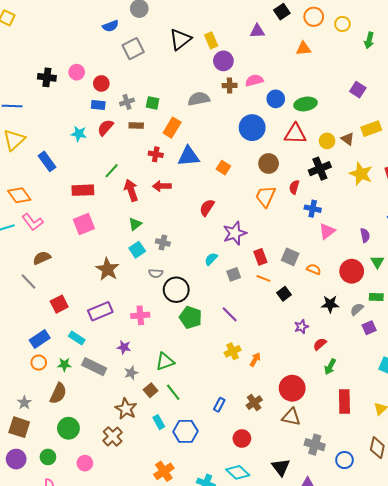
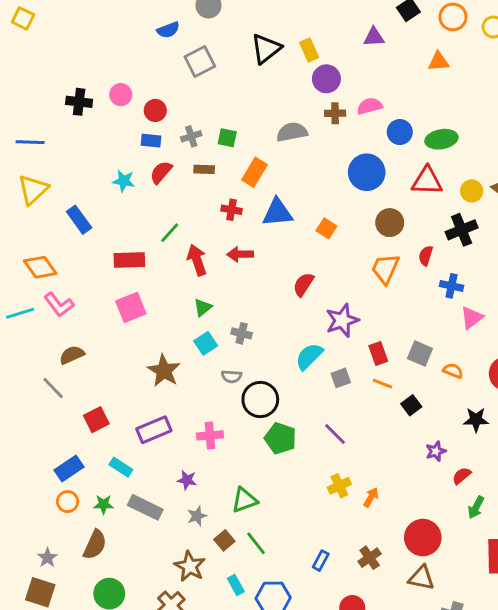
cyan semicircle: (211, 259) -> (309, 356), size x1.5

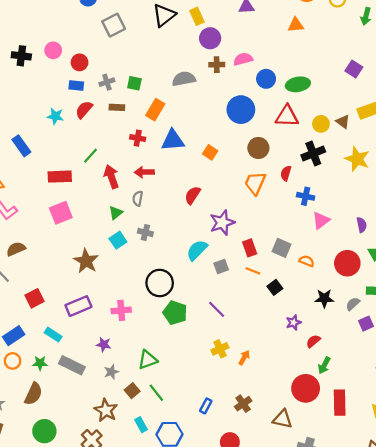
gray semicircle: (231, 376) -> (138, 198), moved, turned 96
red circle: (423, 538) -> (306, 388), moved

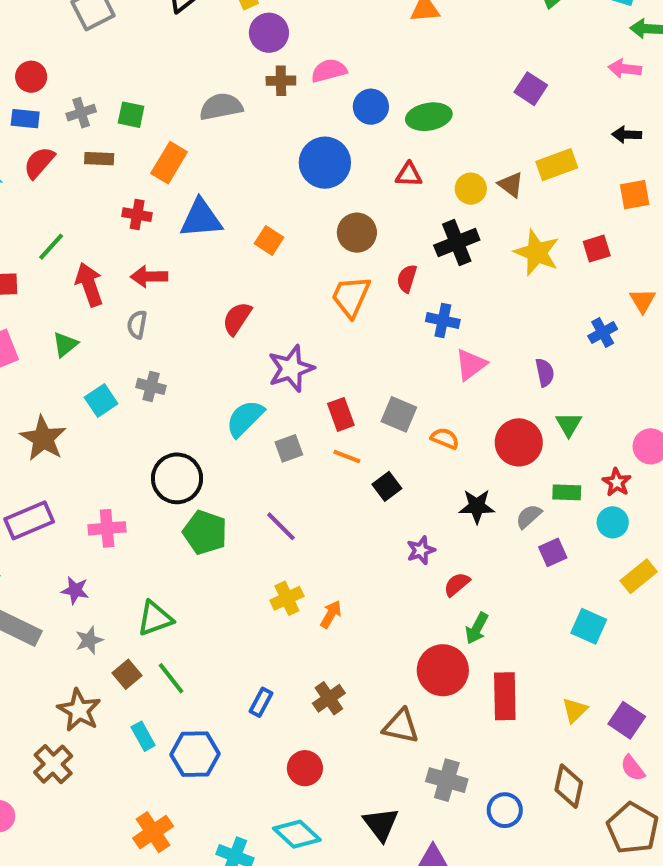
red triangle: (287, 116) -> (409, 175), size x0.6
green triangle: (116, 213) -> (65, 344), moved

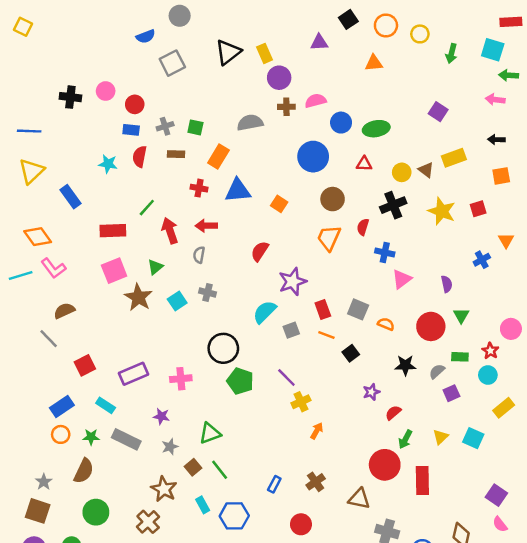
red semicircle: (39, 163) -> (140, 157), turned -30
brown star: (43, 438) -> (138, 297), moved
yellow cross: (287, 598) -> (301, 402), moved
yellow triangle: (575, 710) -> (441, 437), moved

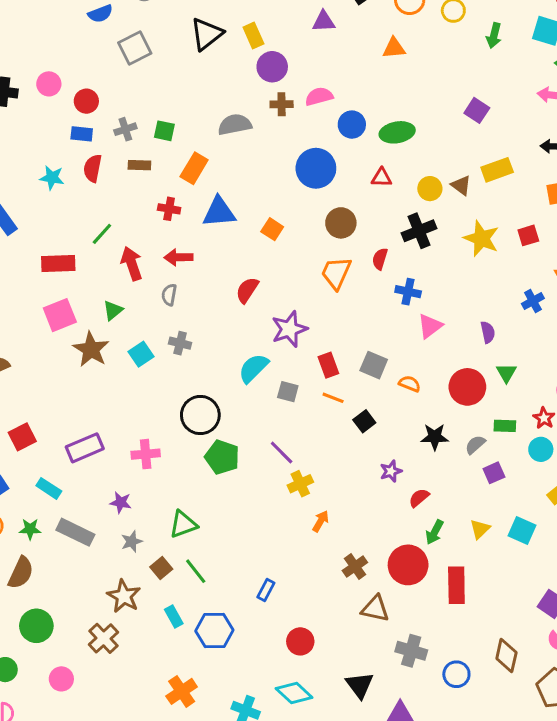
gray square: (291, 330) -> (288, 392), turned 35
brown cross: (316, 482) -> (355, 566), moved

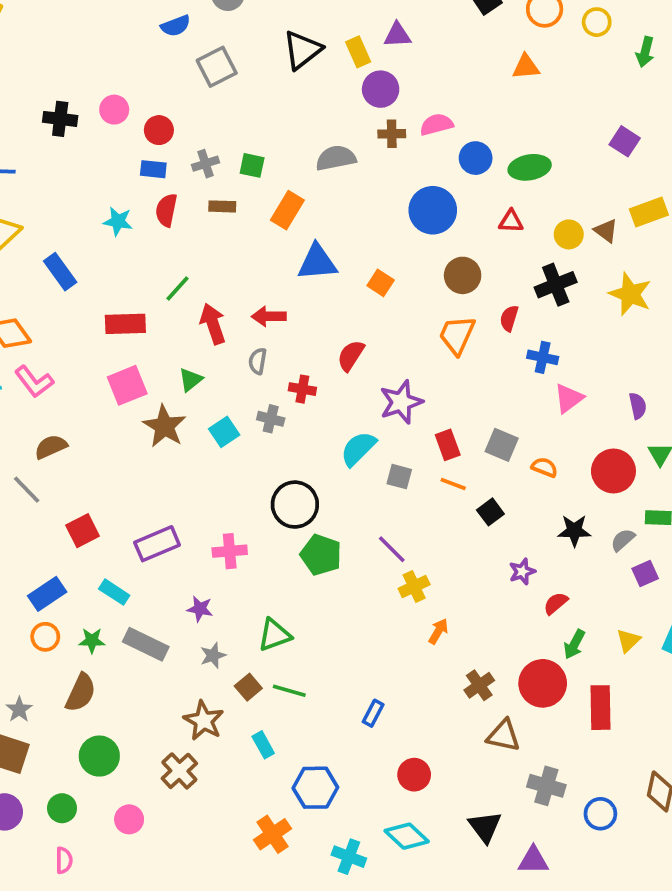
purple triangle: (324, 21) -> (397, 35), moved
red cross: (169, 209) -> (302, 389), moved
green line: (196, 571) -> (289, 691), turned -36
blue hexagon: (214, 631) -> (315, 788), moved

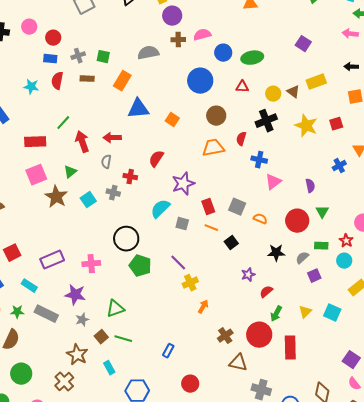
orange trapezoid: (457, 335) -> (213, 148), turned 55
purple star: (200, 609) -> (75, 295), size x1.5

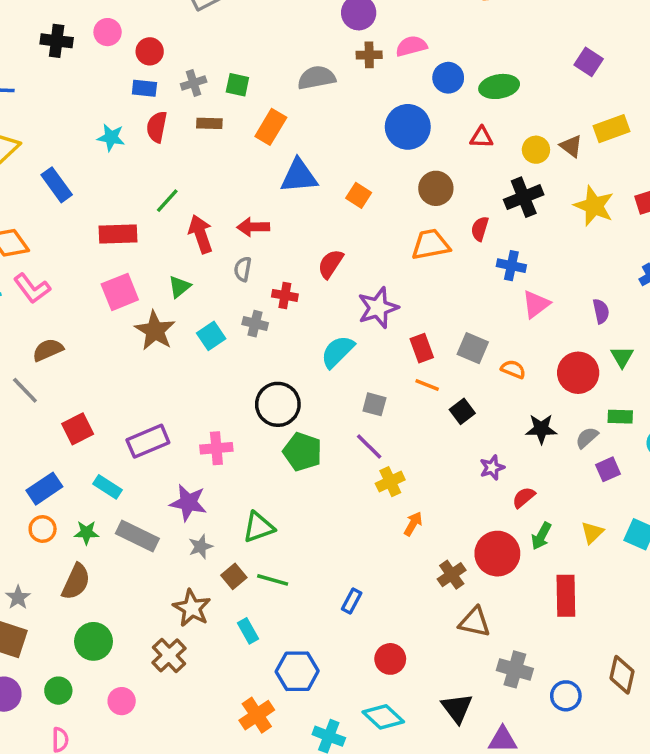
gray square: (182, 224) -> (374, 404), moved
red circle: (259, 335) -> (497, 554), moved

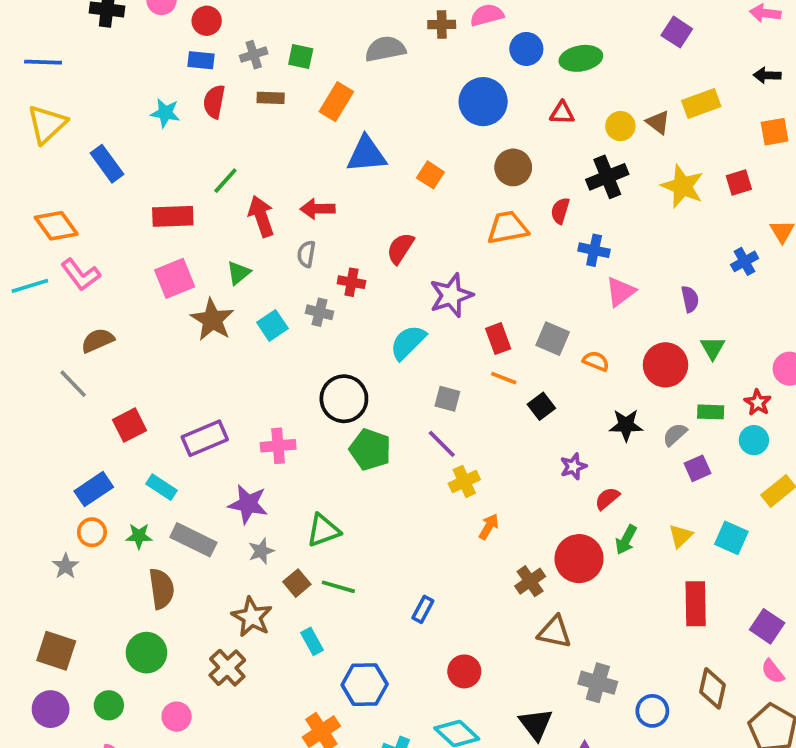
brown semicircle: (76, 582) -> (162, 589), moved, turned -33
red rectangle: (566, 596) -> (696, 604), moved
gray star: (18, 597) -> (66, 566), moved

